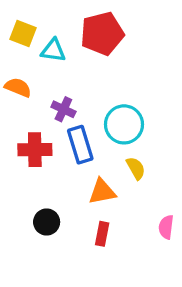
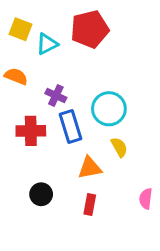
cyan triangle: (53, 50) -> (47, 44), turned -35

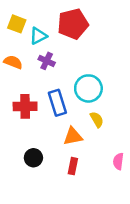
purple cross: (56, 96) -> (47, 61), moved

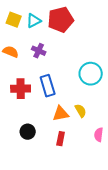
cyan triangle: (38, 36) -> (34, 21), moved
cyan circle: (88, 88) -> (91, 74), moved
yellow semicircle: (97, 120) -> (81, 111), moved

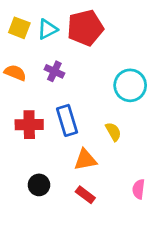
cyan circle: (91, 74) -> (130, 85), moved
yellow semicircle: (81, 111) -> (113, 132), moved
red rectangle: (61, 139) -> (85, 195), turned -64

